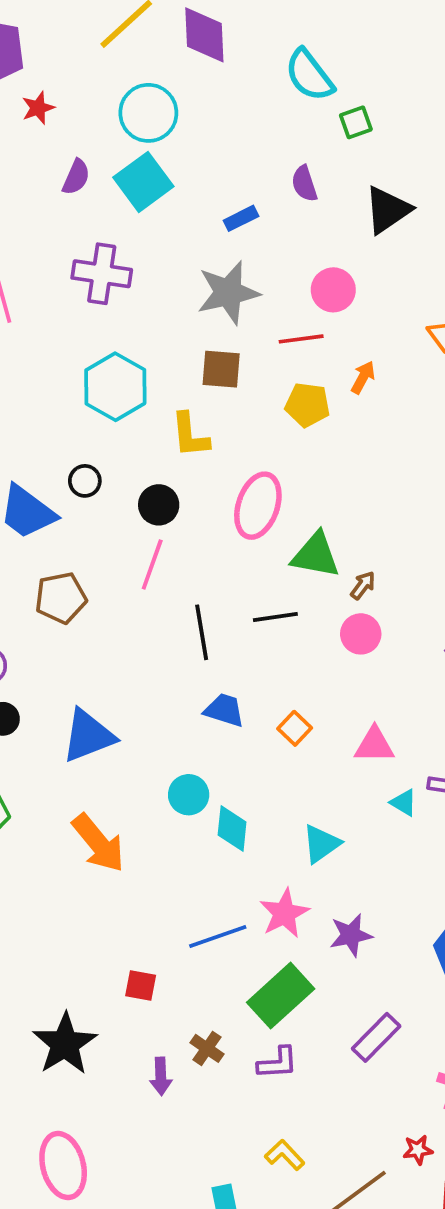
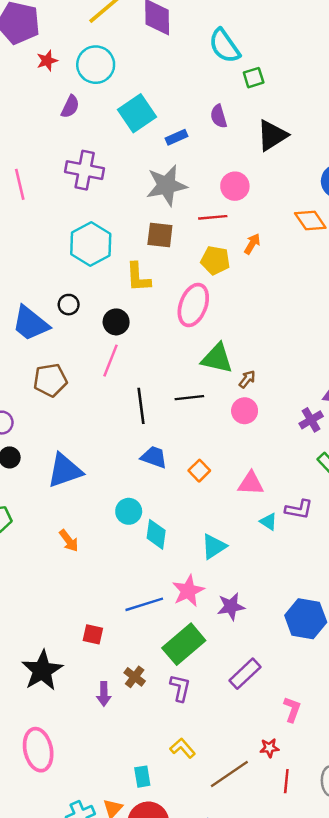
cyan circle: (148, 113) -> (96, 65), moved
cyan square: (143, 182) -> (137, 113), moved
pink ellipse: (258, 506) -> (193, 305), moved
orange arrow: (98, 843) -> (69, 541), size x0.6
purple L-shape: (278, 1063) -> (180, 688), turned -76

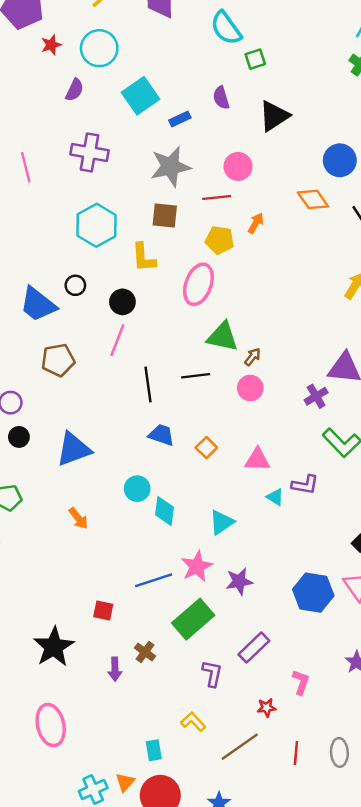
purple L-shape: (180, 688) -> (212, 674), moved
red star: (269, 748) -> (267, 708), moved

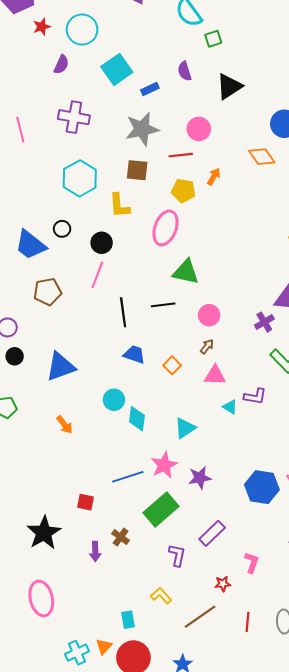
brown arrow: (252, 357) -> (207, 346), moved

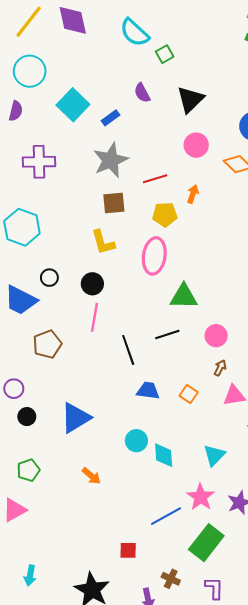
pink circle: (199, 129) -> (196, 145), moved
cyan hexagon: (80, 178) -> (22, 227), moved
purple L-shape: (177, 555) -> (214, 588), moved

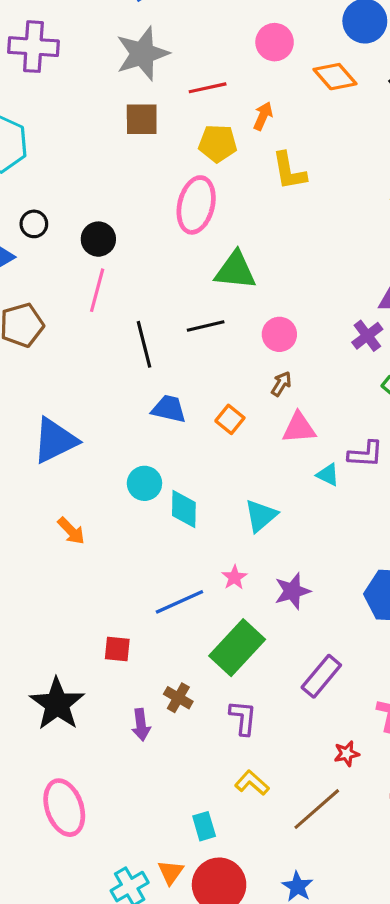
yellow L-shape: (103, 242) -> (289, 171), moved
pink star: (201, 497) -> (234, 577), size x0.6

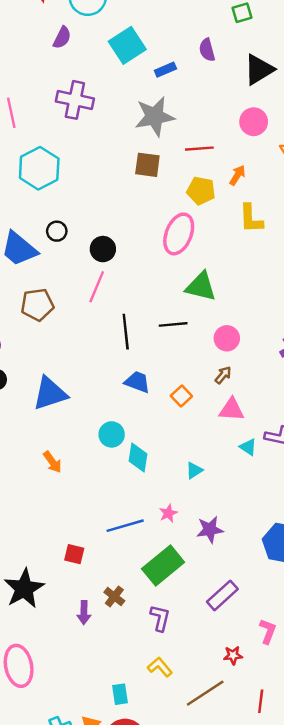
cyan triangle: (261, 516) -> (194, 470), size x0.7

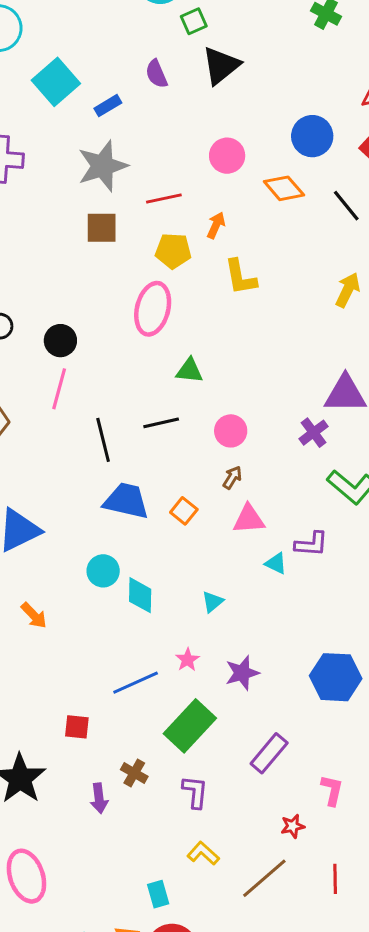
black triangle: (259, 70) -> (221, 66), moved
green triangle: (201, 287) -> (189, 371), size x0.7
blue trapezoid: (137, 382) -> (126, 501), size x1.4

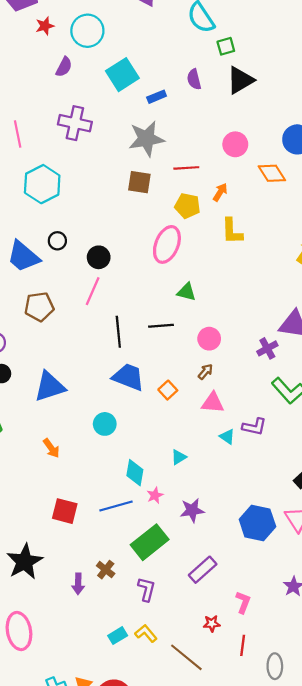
cyan diamond: (140, 595) -> (135, 473), moved
red square: (77, 727) -> (65, 511), moved, size x1.4
brown line: (264, 878) -> (186, 657), turned 72
red line: (335, 879) -> (243, 645), moved
cyan rectangle: (158, 894) -> (118, 636), moved, turned 66

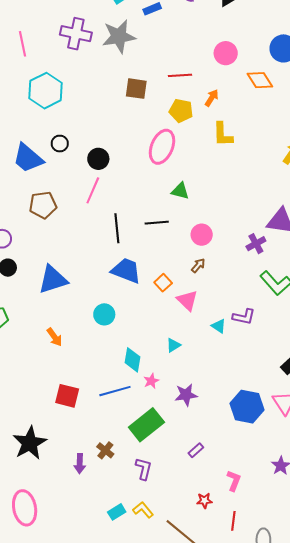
gray star: (146, 139) -> (119, 36), moved
pink triangle: (213, 403) -> (187, 300), moved, turned 40
purple rectangle: (203, 570) -> (196, 450), size x0.6

